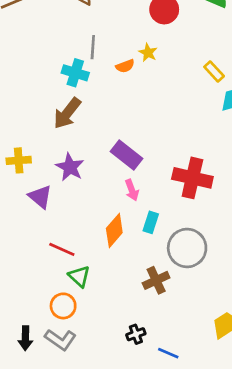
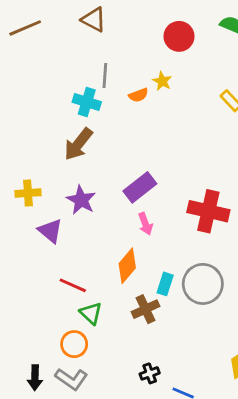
purple rectangle: (126, 155) -> (140, 187), turned -76
cyan rectangle: (151, 222) -> (165, 284), moved
brown cross: (156, 280) -> (145, 309), moved

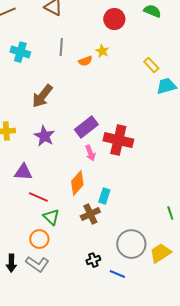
cyan cross: (87, 102) -> (20, 52), moved
red cross: (208, 211) -> (118, 140), moved
purple triangle: (50, 231) -> (23, 172), moved, turned -36
gray circle: (203, 284) -> (131, 244), moved

